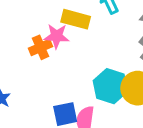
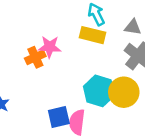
yellow rectangle: (76, 19) -> (92, 35), moved

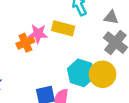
yellow rectangle: (92, 35) -> (63, 28), moved

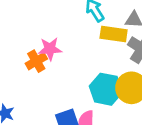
yellow rectangle: (63, 28) -> (114, 34), moved

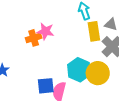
yellow rectangle: (114, 34) -> (94, 31), turned 60

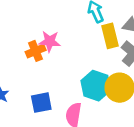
blue square: (46, 86) -> (41, 103), moved

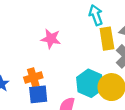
orange cross: (36, 51) -> (33, 77), moved

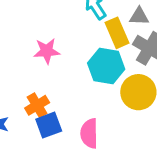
cyan hexagon: (90, 83) -> (106, 66), moved

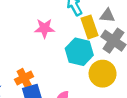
pink star: (47, 51) -> (44, 28), moved

